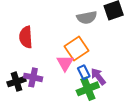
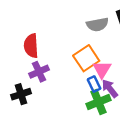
pink triangle: (65, 63) -> (102, 69), moved
purple cross: (33, 77) -> (39, 72), moved, turned -36

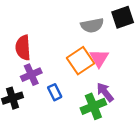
pink triangle: (102, 69) -> (99, 58), moved
blue rectangle: (94, 84) -> (55, 92), moved

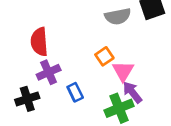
pink triangle: (99, 58) -> (123, 71), moved
orange square: (80, 61) -> (104, 56), size x0.6

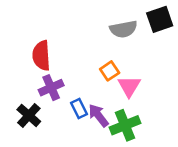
purple arrow: (132, 92) -> (98, 115), moved
black cross: (27, 99) -> (29, 115), turned -30

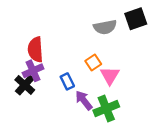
purple cross: (51, 88) -> (33, 71), moved
blue rectangle: (79, 108) -> (67, 81), moved
black cross: (29, 115) -> (25, 85), moved

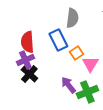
gray semicircle: (105, 27) -> (72, 18), moved, turned -72
blue rectangle: (67, 81) -> (58, 40), moved, size x1.5
black cross: (25, 85) -> (29, 74), moved

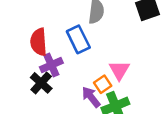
orange square: (76, 53) -> (103, 84), moved
purple cross: (25, 60) -> (51, 65), moved

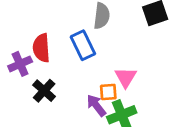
purple cross: (51, 65) -> (20, 64), moved
orange square: (103, 84) -> (108, 92), turned 30

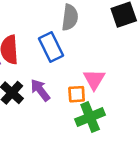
purple arrow: (96, 105) -> (40, 90), moved

